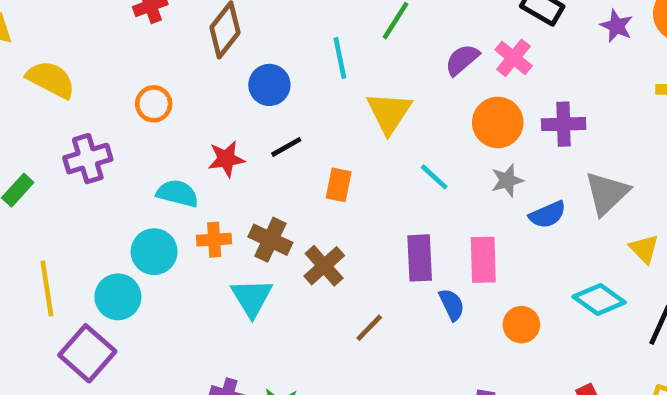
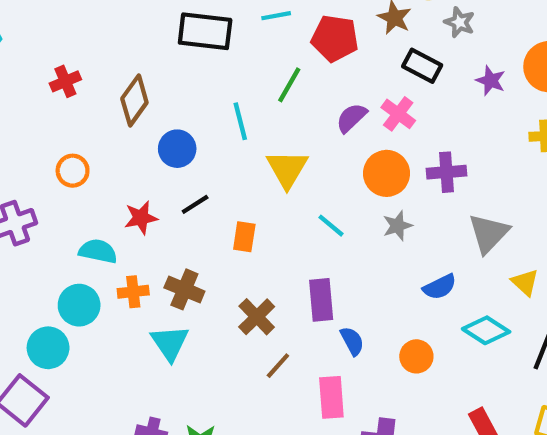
blue semicircle: (548, 215) -> (440, 287), moved
pink rectangle: (483, 260) -> (331, 397), moved
brown cross: (324, 266) -> (257, 317), moved

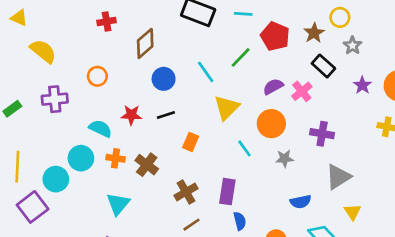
cyan line: (240, 121) -> (206, 72), turned -35
orange circle: (387, 173) -> (271, 124), moved
cyan triangle: (170, 343) -> (118, 204), moved

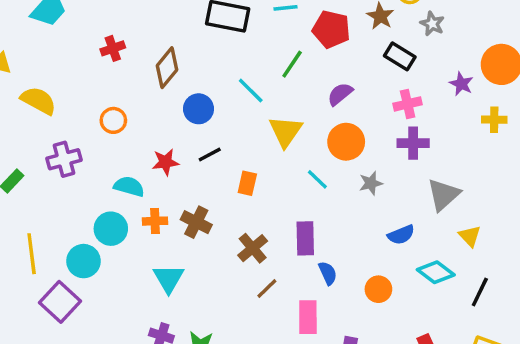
purple star: (362, 85) -> (461, 84), moved
pink cross: (302, 91) -> (408, 104), moved, turned 36

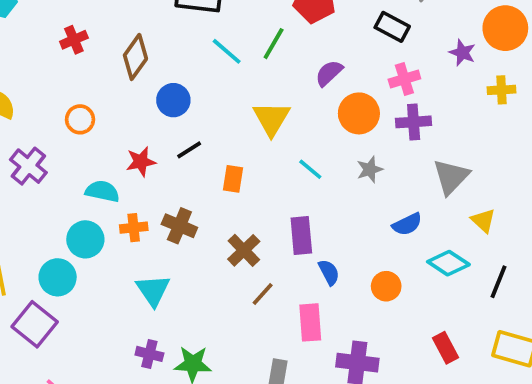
cyan line: (251, 90) -> (227, 51), moved
orange circle: (346, 142) -> (359, 113), moved
purple cross: (64, 159) -> (28, 166), turned -32

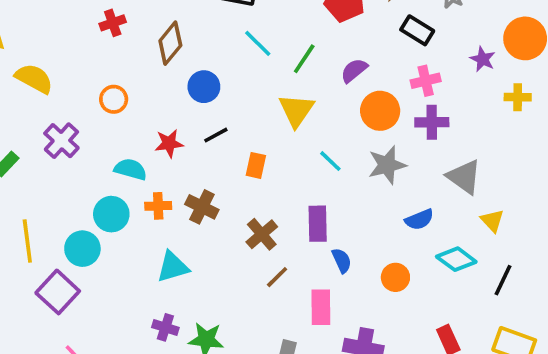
green line: (274, 44) -> (304, 59), moved
gray star: (370, 170) -> (387, 165), size x1.5
gray triangle: (451, 177) -> (464, 177), turned -42
cyan triangle: (153, 290) -> (173, 267), turned 44

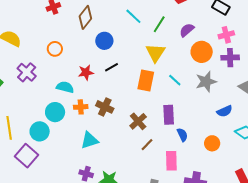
orange rectangle: (256, 165) -> (146, 81), moved, size x1.5

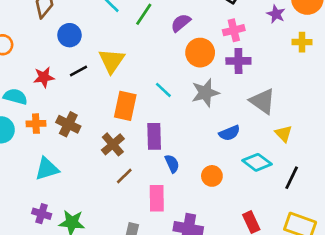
yellow triangle: (155, 53) -> (112, 61), moved
orange rectangle: (146, 81) -> (125, 106), moved

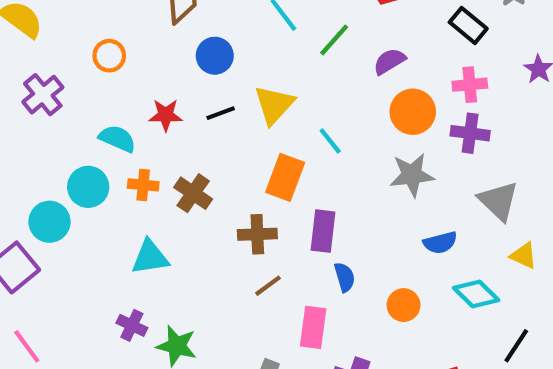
cyan line: (163, 90) -> (330, 141), moved
yellow triangle: (283, 134) -> (524, 256), turned -30
brown cross: (113, 144) -> (257, 234), turned 30
black line: (292, 178) -> (516, 346), moved

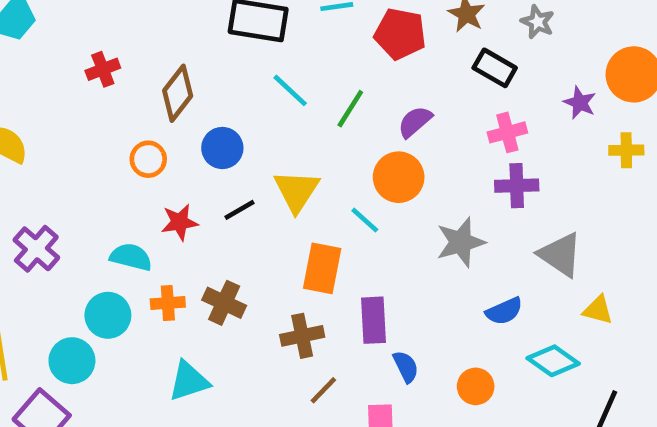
orange circle: (109, 56) -> (148, 159), moved
purple cross: (43, 95) -> (36, 249), moved
orange circle: (413, 112) -> (399, 177), moved

